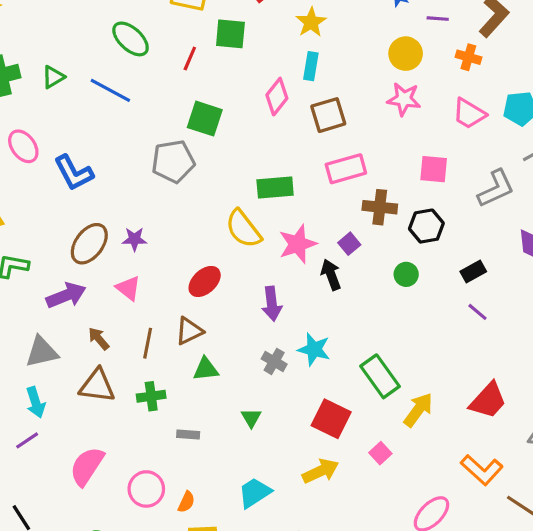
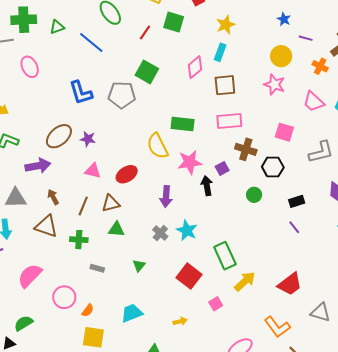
blue L-shape: (74, 173) -> (81, 93), moved
pink triangle: (128, 288) -> (93, 171), moved, turned -36
yellow arrow: (321, 471) -> (180, 321), moved, size x0.6

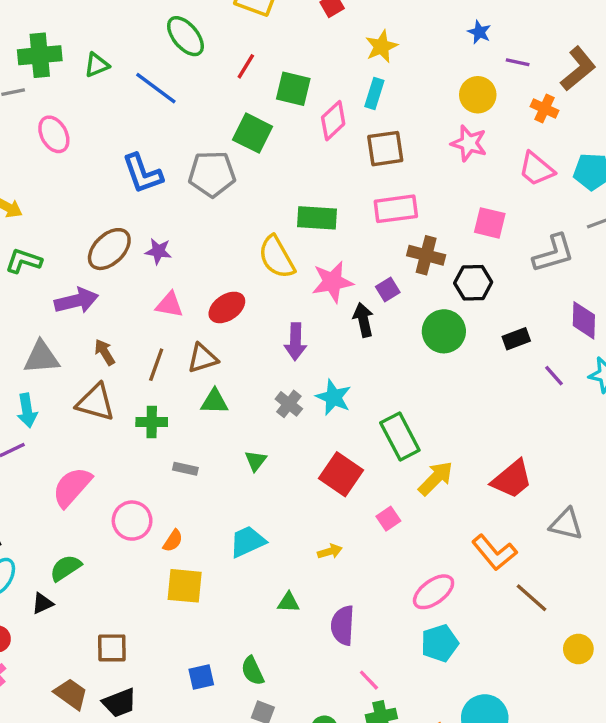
green square: (174, 22) -> (293, 89), moved
green circle: (254, 195) -> (444, 331), size x1.6
purple line: (294, 227) -> (554, 376), moved

